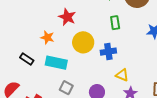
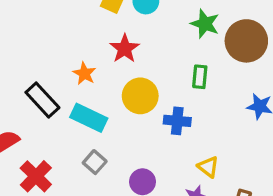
black rectangle: (27, 59) -> (42, 100), size x1.5
yellow triangle: (122, 75) -> (208, 167), moved

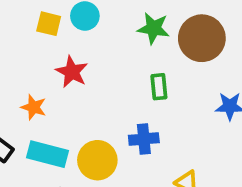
yellow circle: (140, 96) -> (97, 160), moved

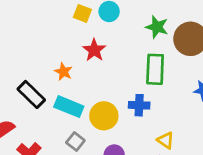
green rectangle: (159, 87) -> (155, 69), size x1.6

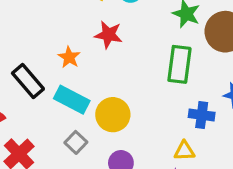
red star: (94, 50) -> (108, 35), turned -30
blue cross: (139, 105) -> (202, 115), moved
yellow triangle: (166, 140) -> (184, 151), turned -42

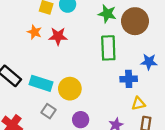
orange star: (69, 57) -> (34, 32), moved
yellow triangle: (184, 151) -> (138, 103), moved

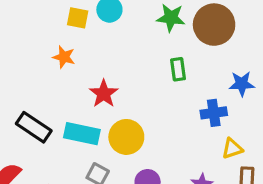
red star: (58, 36) -> (104, 94), moved, turned -30
green rectangle: (108, 48) -> (178, 69), size x0.6

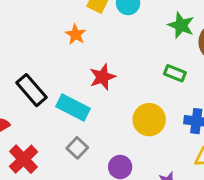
green rectangle: (178, 69) -> (175, 73), turned -75
yellow circle: (126, 137) -> (149, 120), moved

